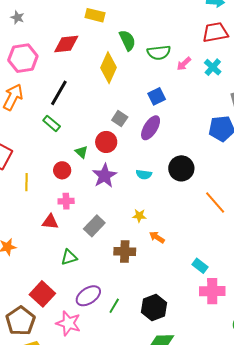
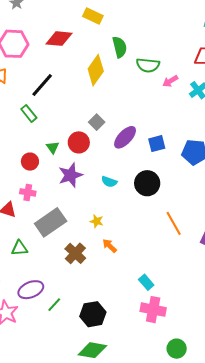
blue square: (157, 96) -> (157, 144), moved
gray rectangle: (94, 226) -> (51, 222), size x1.4
brown cross: (125, 251) -> (75, 253), turned 30

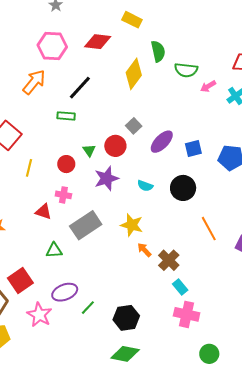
green rectangle: (29, 113) -> (66, 116), turned -48
yellow star: (97, 221) -> (132, 225), size x1.6
brown cross: (75, 253) -> (169, 260), moved

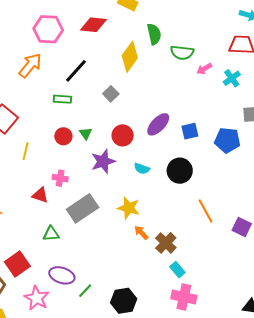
gray square: (134, 126) -> (111, 94), moved
red circle: (115, 146) -> (123, 135), moved
red circle: (66, 164) -> (63, 136), moved
purple ellipse: (65, 292) -> (62, 275), turned 40

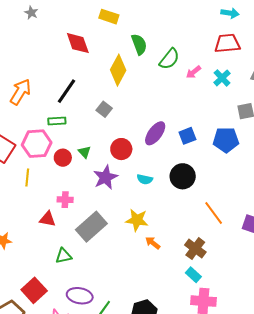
red diamond: (93, 25) -> (78, 43), turned 72
pink hexagon: (48, 29) -> (37, 144), moved
green semicircle: (182, 53) -> (169, 59), turned -50
brown cross: (166, 243) -> (195, 249), moved

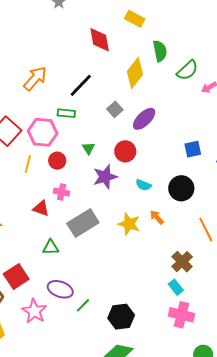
purple ellipse: (155, 133) -> (144, 119), moved
red circle: (63, 158) -> (57, 161), moved
orange arrow: (153, 243) -> (157, 217), moved

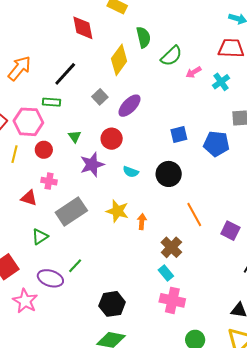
orange arrow: (157, 217) -> (142, 222), moved, turned 49
green triangle: (51, 247) -> (40, 237), turned -30
green line: (83, 305) -> (75, 266), moved

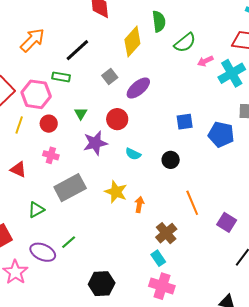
cyan cross: (221, 82) -> (232, 73), size x1.5
black circle: (169, 174) -> (171, 160), size x0.7
red triangle: (29, 198) -> (18, 169), moved

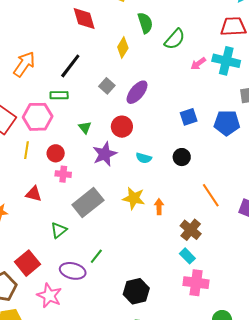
yellow diamond: (132, 42) -> (123, 48), size x0.7
pink arrow: (205, 61) -> (198, 64), moved
cyan cross: (232, 73) -> (226, 61), turned -36
red circle: (49, 124) -> (56, 153), moved

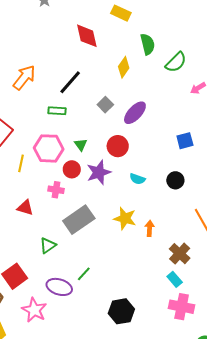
pink hexagon: (38, 117) -> (49, 148), moved
red circle: (56, 153) -> (72, 169), moved

